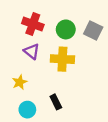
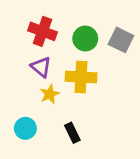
yellow star: (20, 82) -> (50, 94), moved
cyan circle: (27, 110) -> (25, 128), moved

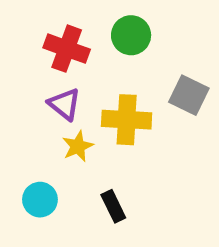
green circle: (85, 39) -> (131, 35), moved
gray square: (121, 40) -> (189, 95), moved

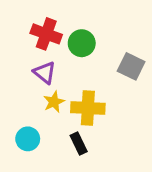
green circle: (131, 35) -> (82, 43), moved
yellow cross: (127, 120) -> (88, 108), moved

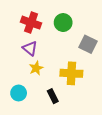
green circle: (82, 43) -> (63, 23), moved
yellow cross: (88, 108) -> (71, 73), moved

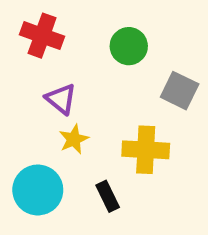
red cross: (31, 23) -> (42, 36), moved
cyan circle: (19, 93) -> (38, 190), size x1.5

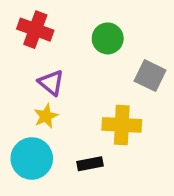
yellow star: (74, 139) -> (46, 116), moved
black rectangle: (108, 196) -> (90, 164), turned -75

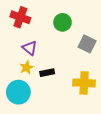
yellow cross: (122, 125) -> (84, 83), moved
black rectangle: (90, 164) -> (47, 73), moved

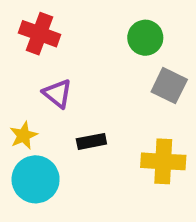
green circle: (63, 22) -> (145, 38), moved
yellow star: (27, 68) -> (24, 135), moved

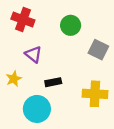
green circle: (145, 38) -> (71, 25), moved
cyan circle: (36, 179) -> (37, 109), moved

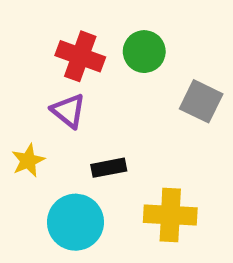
red cross: (23, 20) -> (80, 56), moved
yellow cross: (95, 94) -> (170, 215), moved

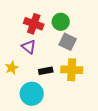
gray square: (201, 101) -> (68, 42), moved
yellow cross: (170, 215) -> (72, 70), moved

